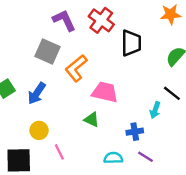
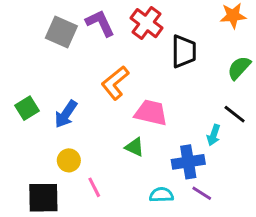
gray square: (47, 51) -> (61, 32), moved
blue cross: (135, 132) -> (188, 162), size x1.5

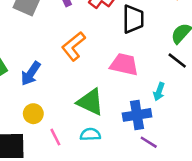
pink trapezoid: (151, 113) -> (124, 64), moved
black line: (235, 114) -> (177, 61), moved
green triangle: (135, 147) -> (90, 102), size x1.6
cyan semicircle: (161, 195) -> (90, 134), moved

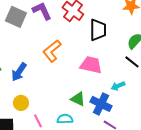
cyan arrow: (159, 92) -> (118, 86), turned 48
green triangle: (90, 102) -> (78, 99), moved, size x0.7
blue cross: (137, 115) -> (101, 104), turned 35

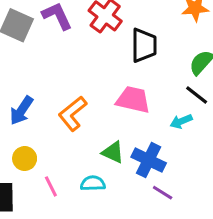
orange L-shape: (52, 51) -> (73, 114), moved
cyan arrow: (118, 86) -> (181, 121), moved

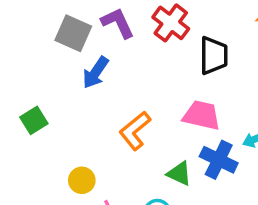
blue arrow: (21, 110) -> (96, 73), moved
blue cross: (149, 160) -> (219, 160), moved

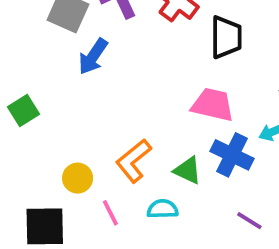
orange L-shape: (135, 131) -> (134, 161), moved

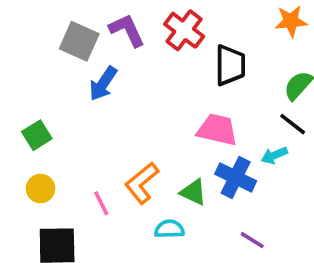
yellow circle: (78, 178) -> (41, 189), moved
pink line: (110, 213) -> (101, 203), moved

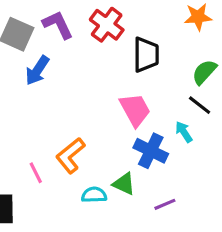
pink trapezoid: (217, 130) -> (135, 110), turned 48
cyan arrow: (274, 155) -> (184, 132), turned 80
green triangle: (193, 192) -> (124, 184), moved
purple line: (252, 240) -> (165, 204), turned -55

